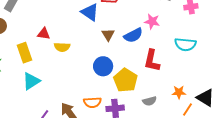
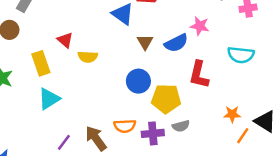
red triangle: (44, 34) -> (65, 40), turned 32
yellow pentagon: (125, 80) -> (166, 99), turned -30
gray semicircle: (150, 101) -> (181, 126), moved

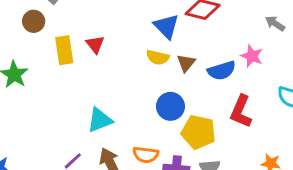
yellow semicircle: (88, 57) -> (158, 57), moved
yellow rectangle: (41, 63) -> (64, 50), moved
cyan triangle: (49, 99) -> (100, 120), moved

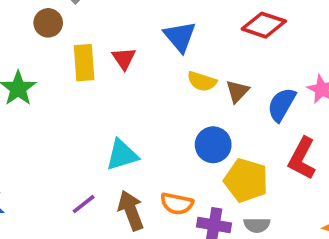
blue triangle: (166, 26) -> (180, 37), moved
blue semicircle: (222, 71) -> (282, 105), turned 132

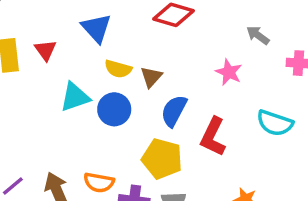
blue semicircle: (282, 105) -> (174, 111), moved
blue circle: (213, 145) -> (114, 109), moved
cyan triangle: (122, 155) -> (75, 97), moved

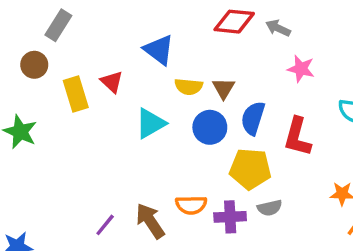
gray arrow: (258, 35) -> (278, 28), moved
blue circle: (114, 109) -> (210, 127), moved

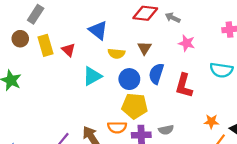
brown triangle: (224, 88) -> (144, 48), moved
yellow rectangle: (76, 94) -> (45, 45), moved
yellow pentagon: (250, 169) -> (135, 106), moved

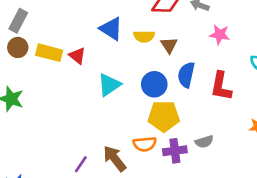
gray rectangle: (36, 14) -> (18, 21), moved
yellow rectangle: (45, 45) -> (49, 53), turned -54
yellow semicircle: (116, 53) -> (144, 36), moved

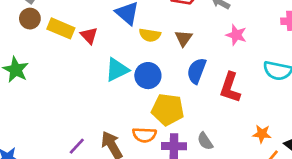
yellow semicircle: (144, 36) -> (150, 35), moved
blue circle: (154, 84) -> (148, 76), moved
gray semicircle: (204, 142) -> (205, 141), turned 66

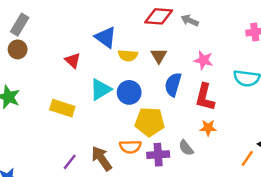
yellow rectangle: (61, 28) -> (62, 108), moved
pink star: (236, 35) -> (204, 60), moved
orange star: (262, 134) -> (208, 128), moved

